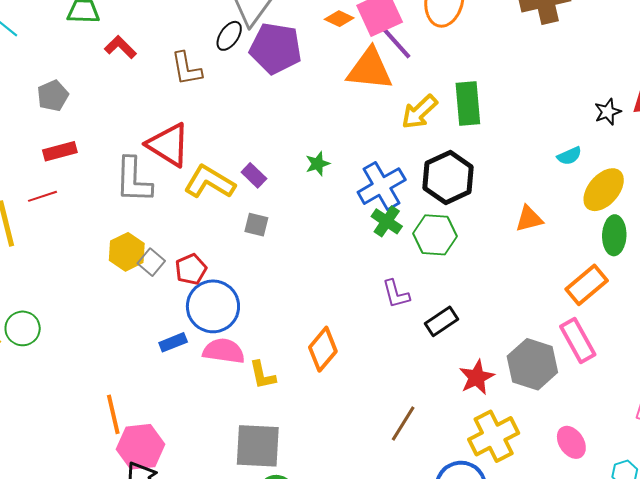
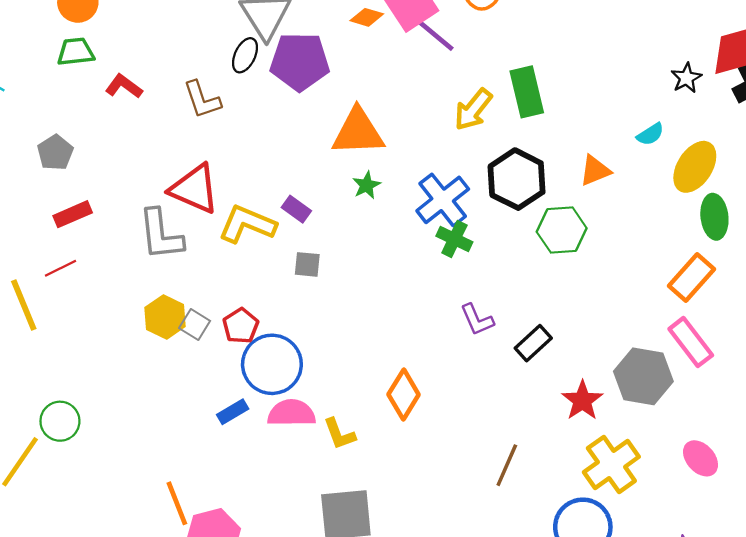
orange triangle: (370, 69) -> (358, 132), moved
orange triangle: (529, 219) -> (595, 171), moved
green hexagon: (435, 235) -> (562, 230), moved

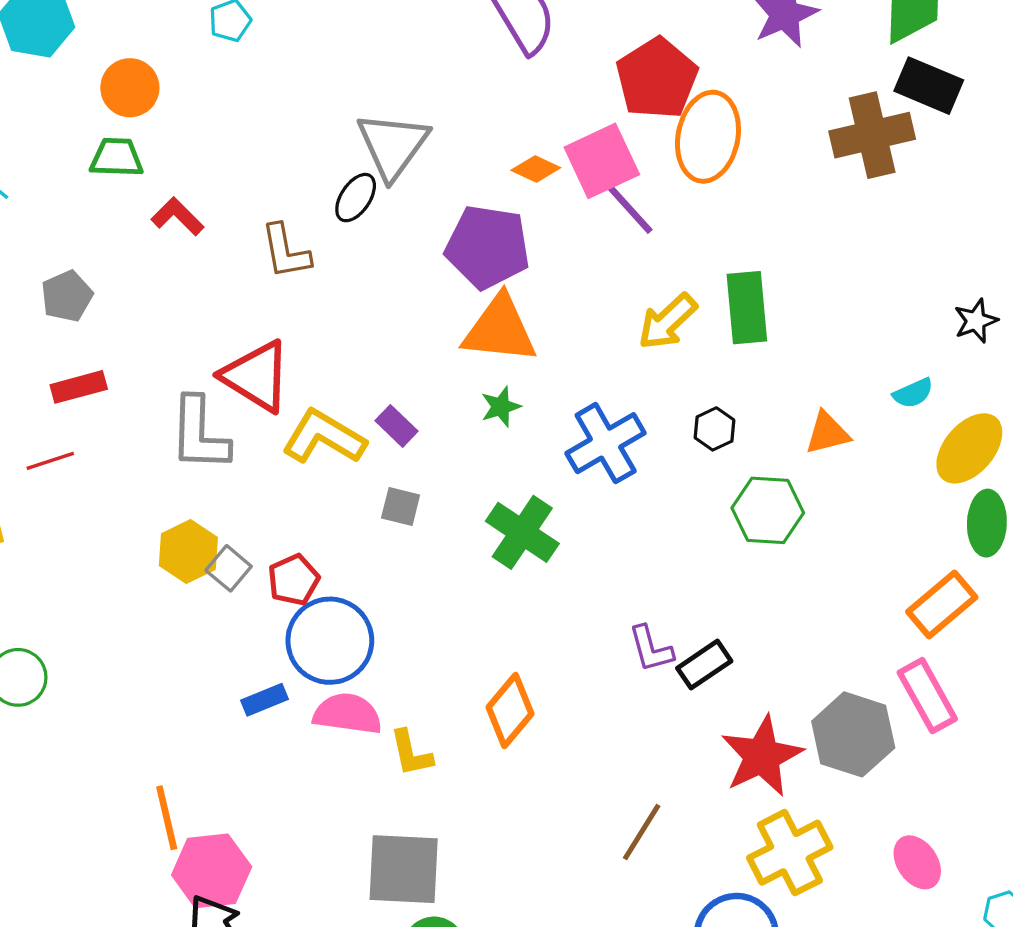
purple pentagon: (300, 62) -> (488, 247), moved
black hexagon: (517, 179) -> (714, 429), size x0.5
green cross: (454, 239) -> (522, 532), moved, size x1.4
purple L-shape: (477, 320) -> (651, 649), moved
red star: (582, 401) -> (762, 756), size x1.4

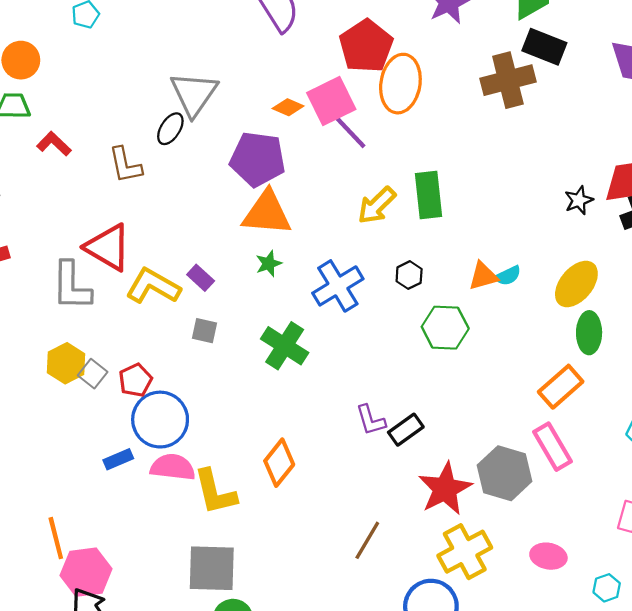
cyan semicircle: (913, 393) -> (508, 276), moved
yellow L-shape: (411, 753) -> (215, 492), size x1.5
pink ellipse: (917, 862) -> (548, 556), turned -44

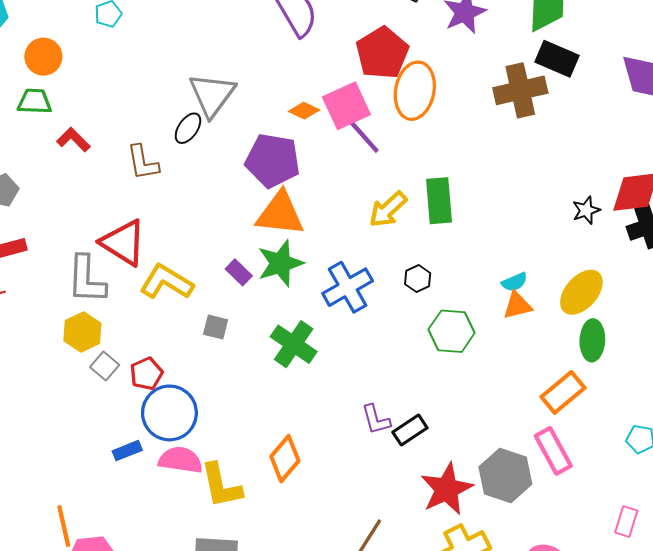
green star: (269, 264) -> (280, 263), size x1.8
orange triangle: (483, 276) -> (517, 305), moved
purple rectangle: (201, 278) -> (239, 272), moved
yellow hexagon: (66, 363) -> (82, 332), moved

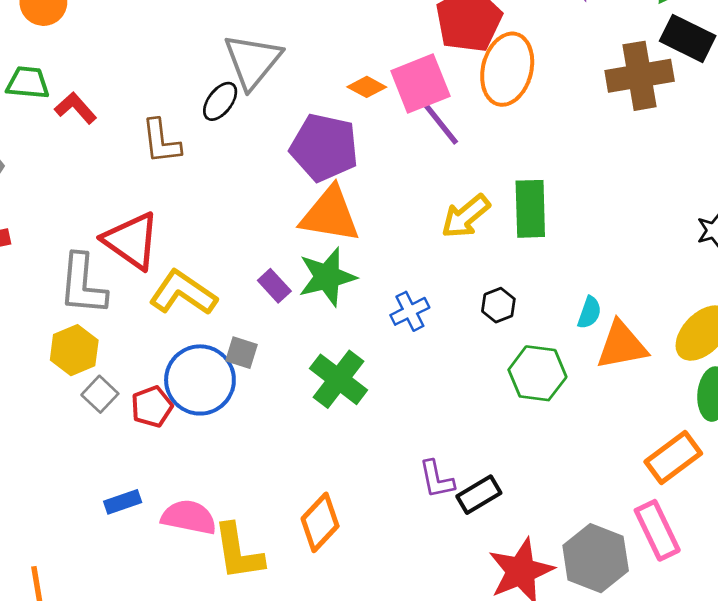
green trapezoid: (34, 101) -> (28, 83), moved
cyan semicircle: (514, 282) -> (589, 312), moved, turned -50
blue cross: (348, 287) -> (410, 311), size x0.6
orange triangle: (517, 305) -> (622, 345), size x1.4
blue circle: (169, 413) -> (200, 380), moved

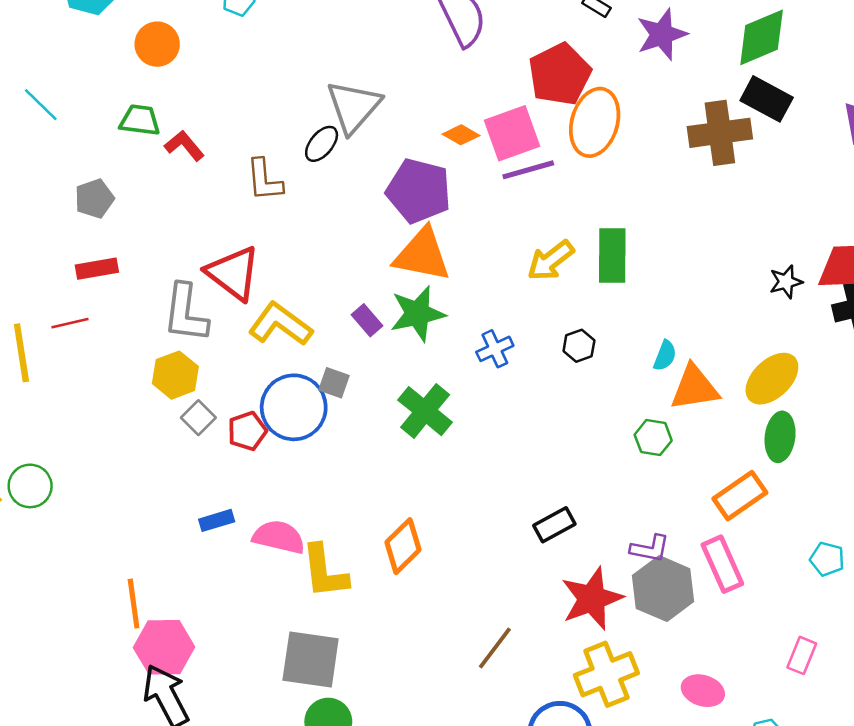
purple line: (439, 122) -> (528, 170), turned -69
green hexagon: (537, 373) -> (653, 438), moved, size x0.7
purple L-shape: (437, 479) -> (650, 549), moved, turned -69

